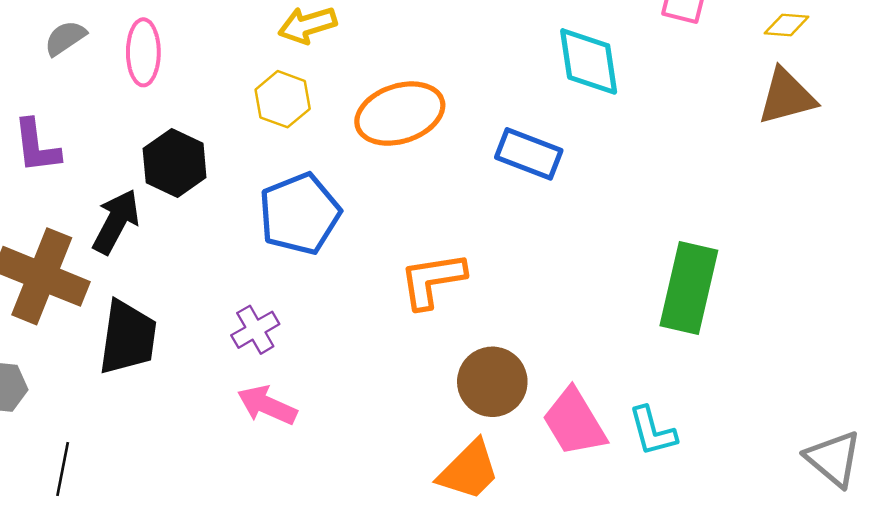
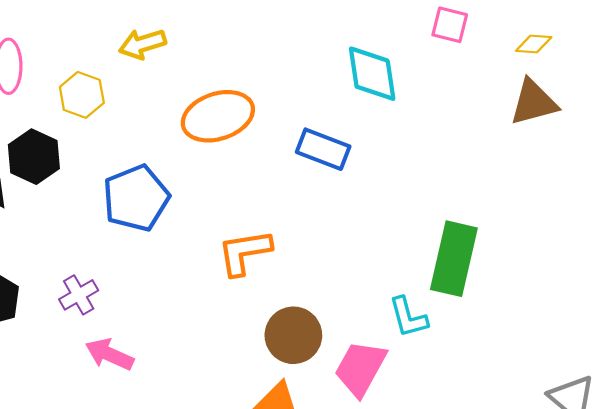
yellow hexagon: (283, 99) -> (82, 95), moved
purple cross: (255, 330) -> (79, 295), moved
pink trapezoid: (574, 422) -> (360, 368), turned 60
cyan L-shape: (652, 431) -> (408, 317), moved

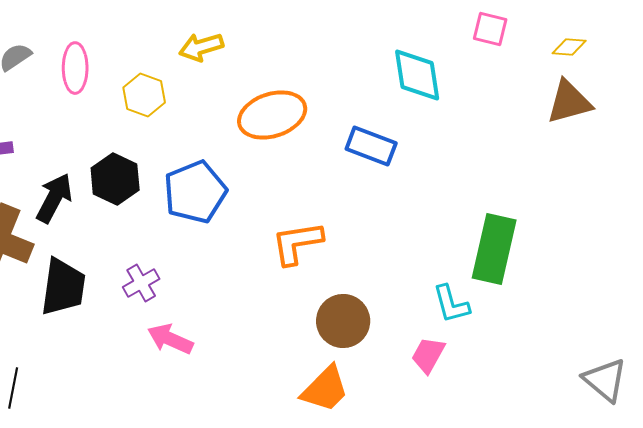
black hexagon: (34, 157) -> (115, 179), moved
pink trapezoid: (360, 368) -> (428, 355), moved, size x0.7

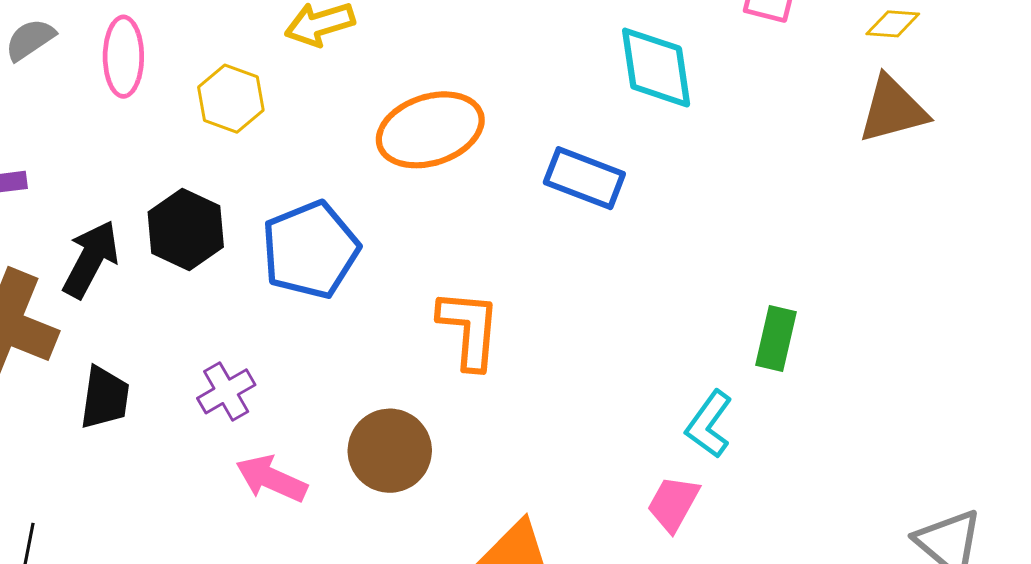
orange L-shape: (297, 243) -> (469, 329), turned 104
green rectangle: (494, 249) -> (776, 339), size x0.6
black trapezoid: (63, 287) -> (105, 398), size x0.7
cyan L-shape: (451, 304) -> (709, 424), turned 51
brown circle: (343, 321) -> (390, 451), moved

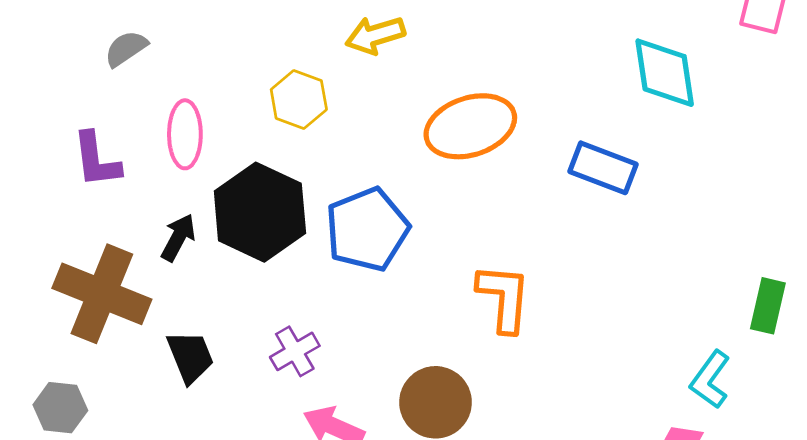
pink ellipse: (123, 57) -> (185, 134), moved
black hexagon: (186, 230) -> (260, 212), size x1.4
black arrow: (91, 259) -> (178, 238), size x0.7
black trapezoid: (105, 398) -> (190, 357), turned -30

